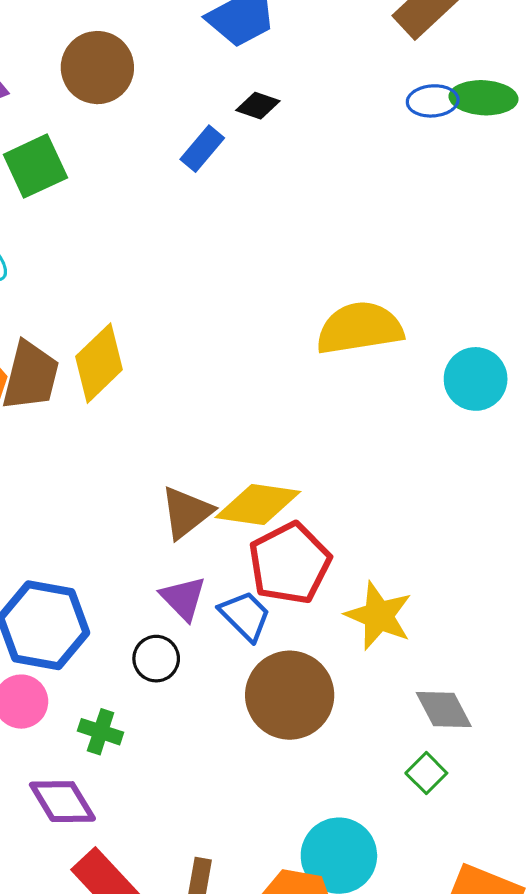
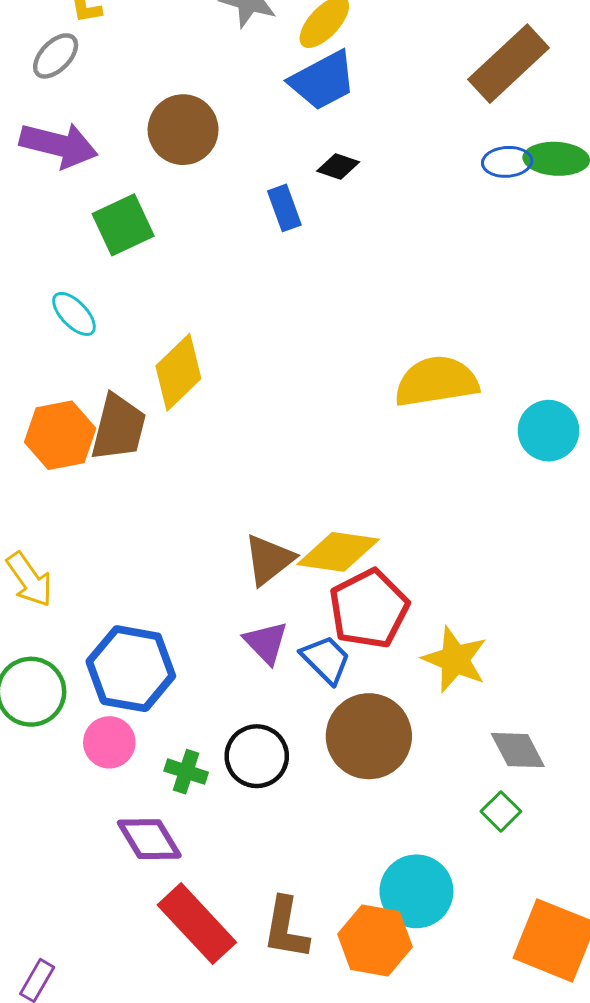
blue rectangle: (202, 149) -> (284, 208), turned -60
yellow diamond: (99, 363) -> (178, 372), moved
black circle: (156, 659) -> (257, 756), moved, size x1.4

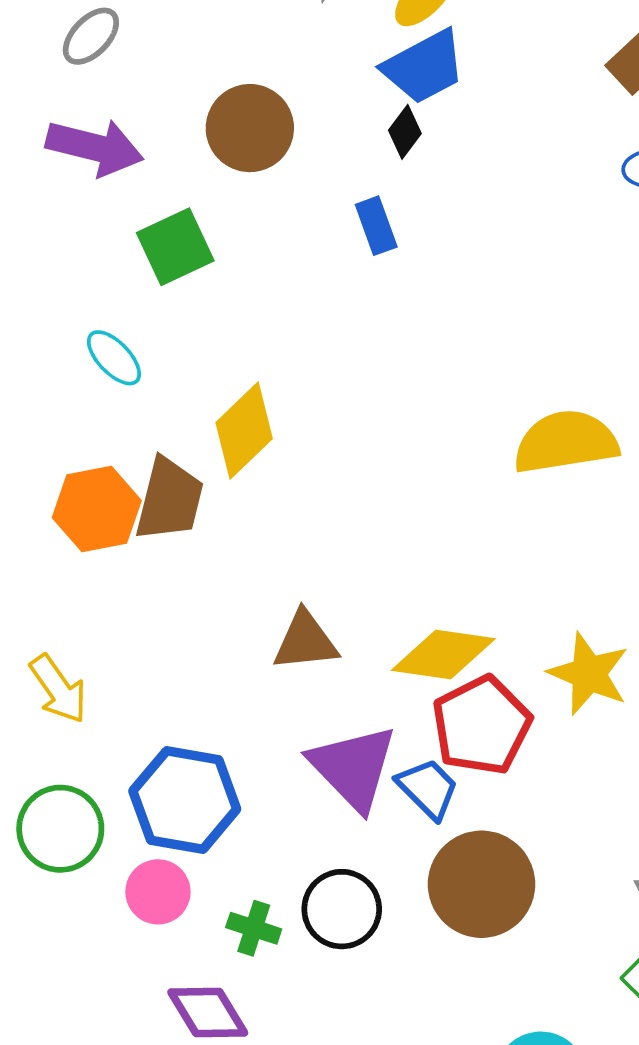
black diamond: (338, 166) -> (405, 132), moved, turned -72
brown triangle: (269, 560) -> (305, 641), moved, turned 32
purple triangle: (266, 643) -> (353, 767), size x1.6
yellow star: (455, 659) -> (589, 674), moved

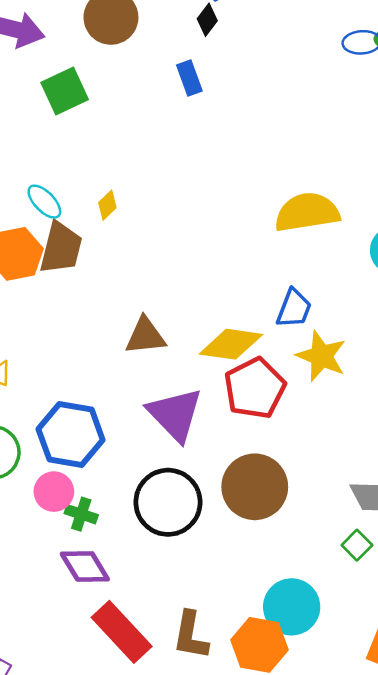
cyan ellipse: (114, 358) -> (44, 202), moved
yellow diamond: (244, 431) -> (107, 205), size x0.5
blue trapezoid: (428, 789) -> (294, 309), moved, turned 66
black circle: (342, 909) -> (168, 502), size x1.4
green cross: (254, 928) -> (81, 514), moved

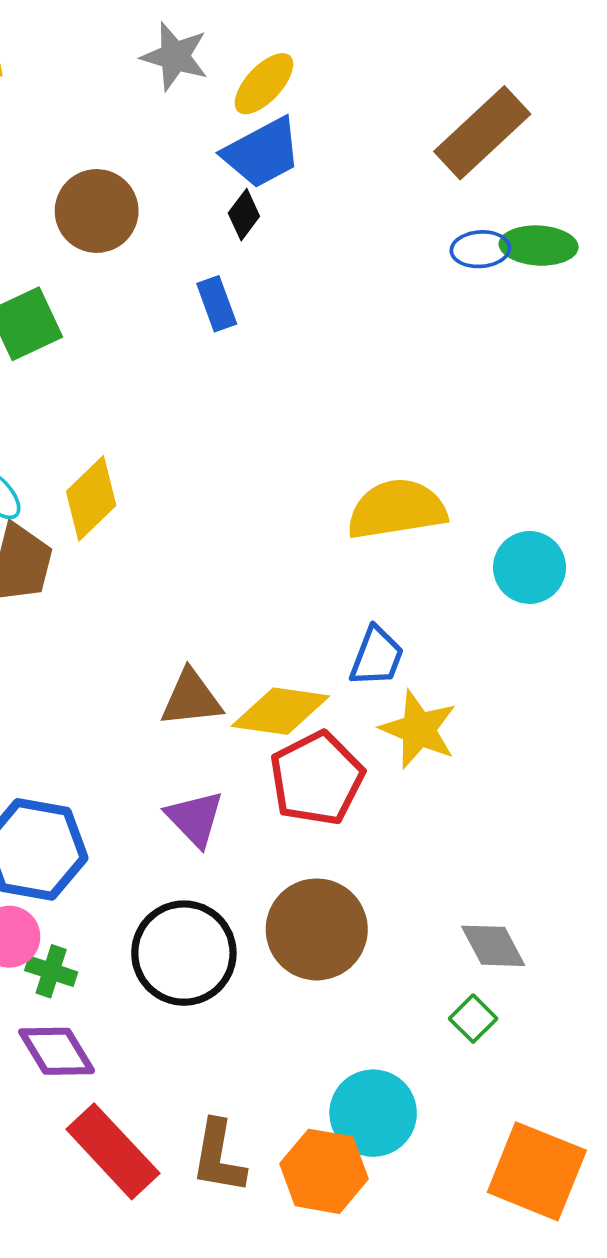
yellow diamond: (107, 205) -> (91, 498), size x1.8
brown triangle: (145, 336) -> (191, 698), moved
purple triangle: (175, 414) -> (195, 818), size x0.7

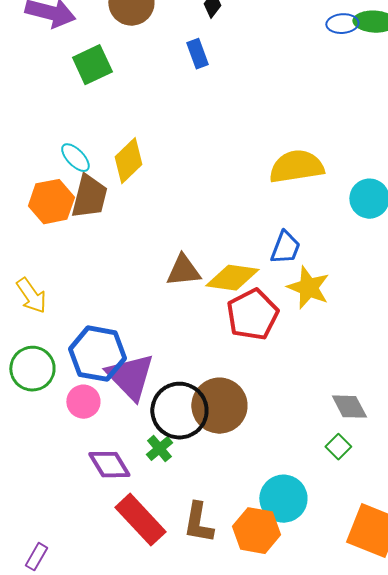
purple triangle: (195, 818) -> (130, 377), moved, size x1.5
brown circle: (317, 929) -> (219, 406), moved
green cross: (51, 971) -> (159, 449), moved, turned 32

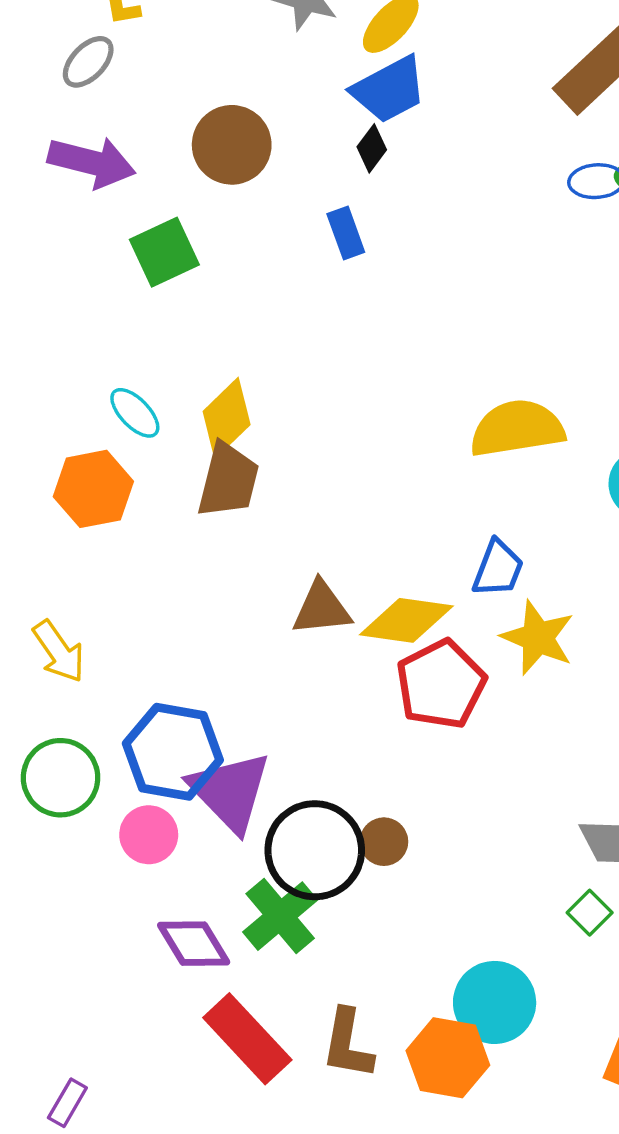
brown trapezoid: (89, 197) -> (228, 480), moved
brown circle: (219, 406) -> (384, 842), size x0.5
green cross: (159, 449) -> (280, 916), size x1.6

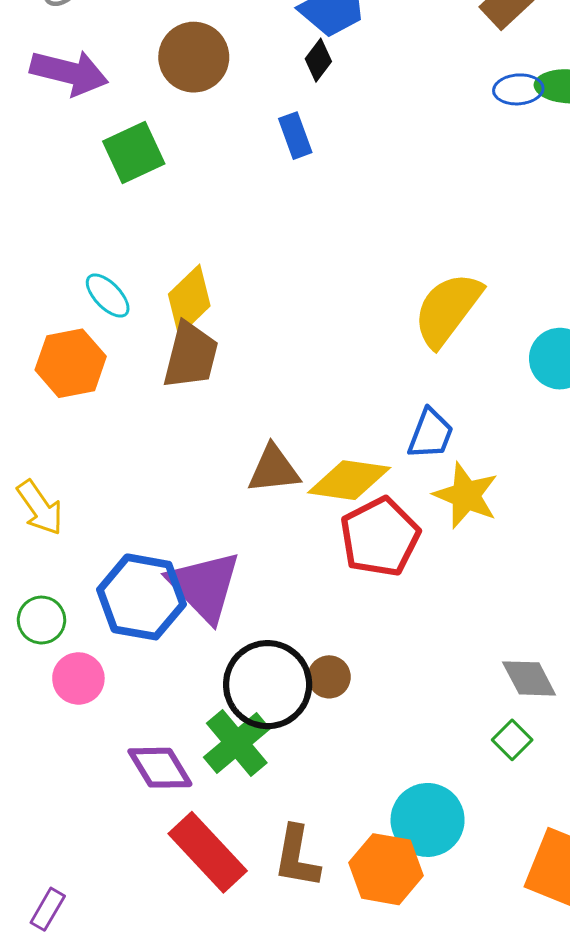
yellow semicircle: (517, 428) -> (448, 309), turned -44
green circle: (61, 778) -> (42, 620), size x0.7
purple triangle: (230, 792) -> (205, 586), moved
pink circle: (149, 835) -> (78, 678), moved

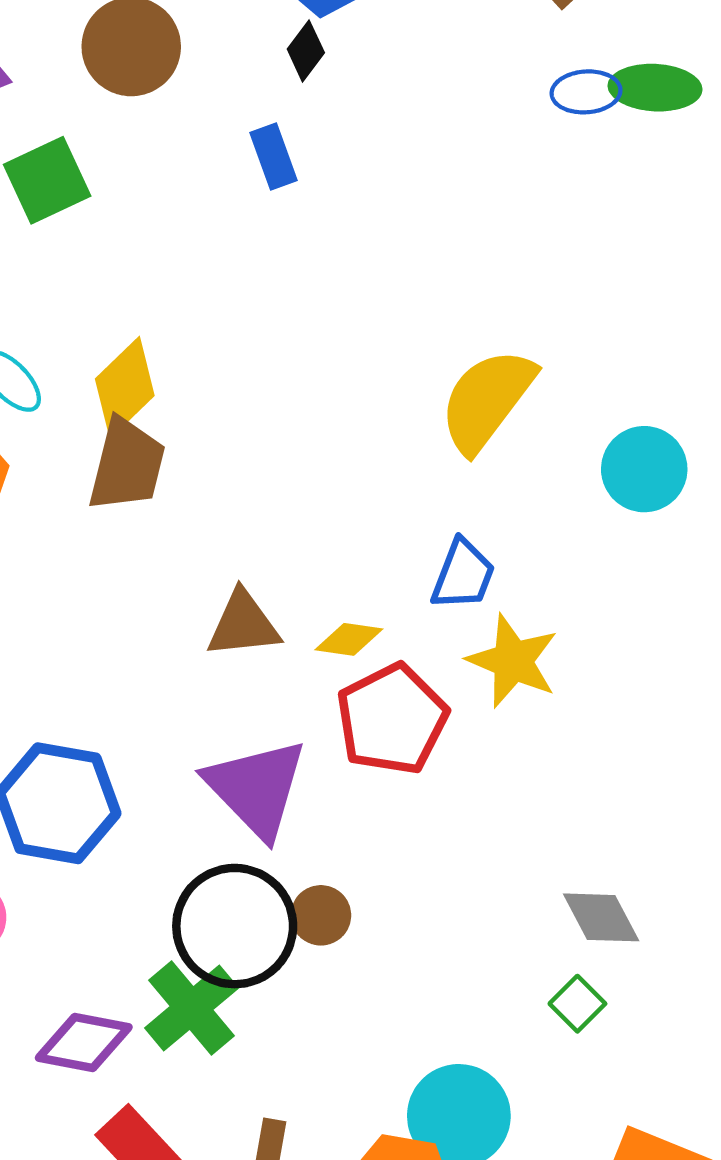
yellow diamond: (349, 480) -> (349, 639), size x0.6
purple triangle: (205, 586) -> (256, 788), moved
purple diamond: (160, 768) -> (84, 1043), turned -48

